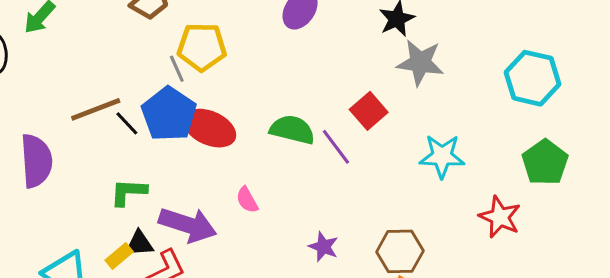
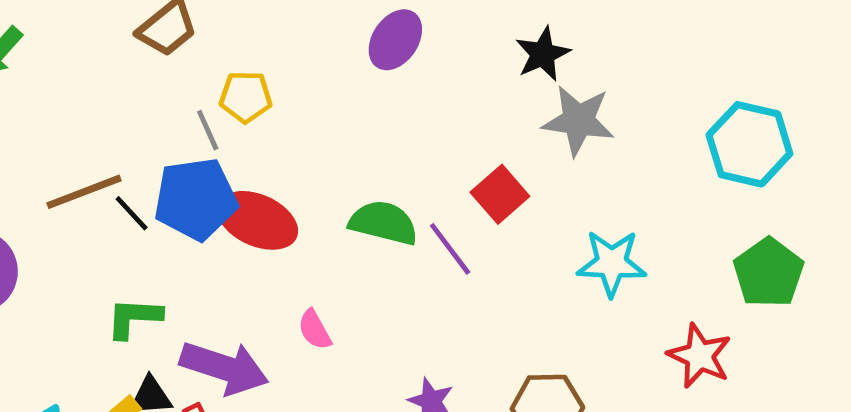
yellow pentagon: (202, 47) -> (246, 97), size x0.7
blue pentagon: (169, 114) -> (196, 199), turned 30

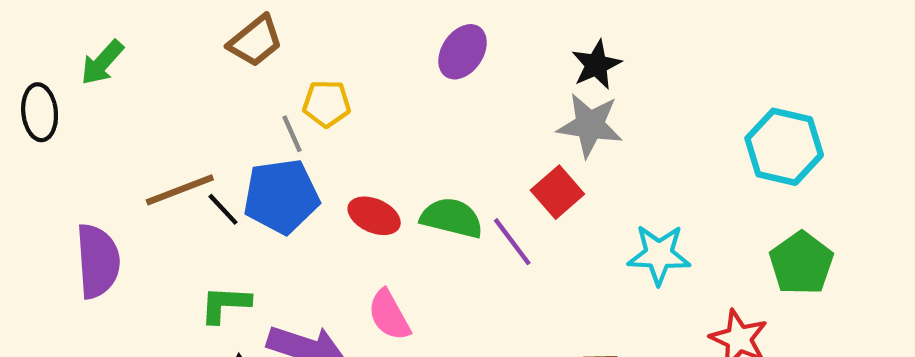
gray star: (578, 121) -> (590, 125), moved
red ellipse: (258, 220) -> (374, 216), moved, size x0.7
pink semicircle: (315, 330) -> (389, 315), size x1.4

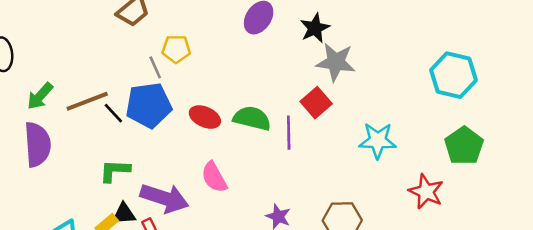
green arrow: (102, 63) -> (40, 96), moved
black star: (596, 65) -> (315, 28), moved
purple line: (512, 242) -> (289, 133), turned 36

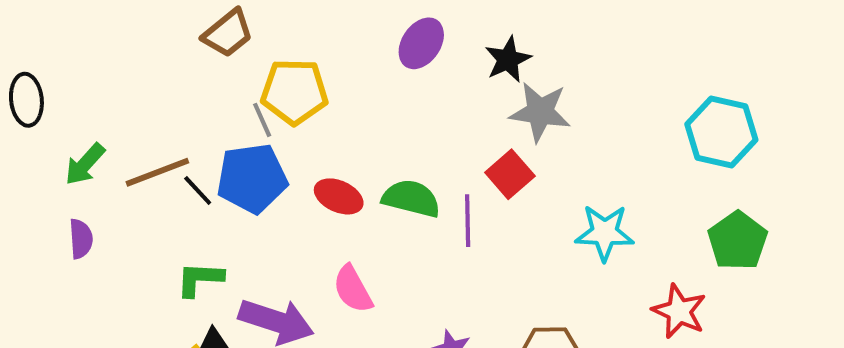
yellow pentagon: (176, 49) -> (294, 92), size x1.5
purple semicircle: (37, 144) -> (81, 239), size x0.6

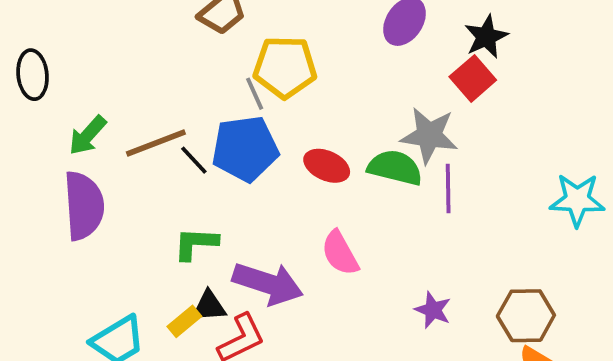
gray star: (540, 112) -> (429, 135), moved
red square: (510, 174) -> (473, 78), moved
purple semicircle: (81, 239) -> (84, 206), size x1.8

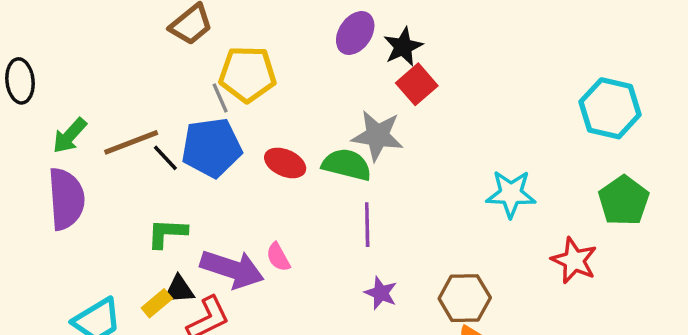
black star: (486, 37) -> (403, 47), moved
purple line: (448, 189) -> (367, 225), moved
pink semicircle: (340, 253) -> (278, 257), moved, size x0.7

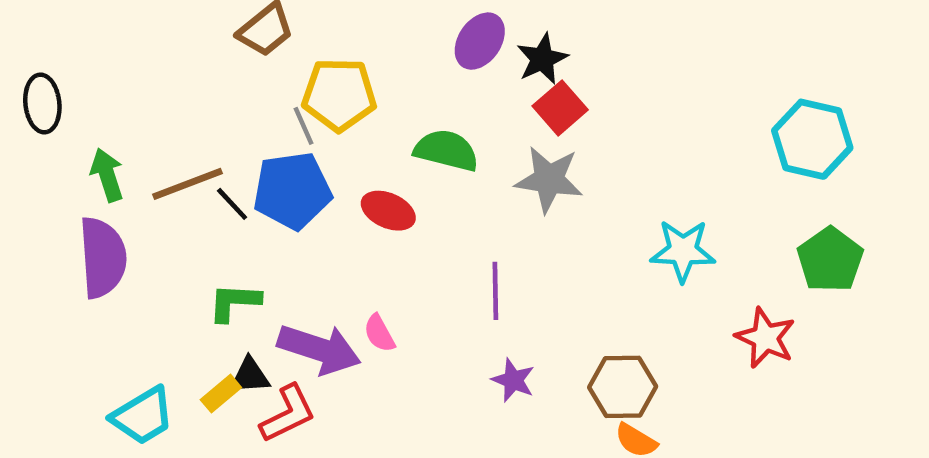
green arrow: (70, 136) -> (107, 175), turned 120
gray star: (377, 136) -> (549, 179), moved
green semicircle: (347, 165) -> (446, 150), moved

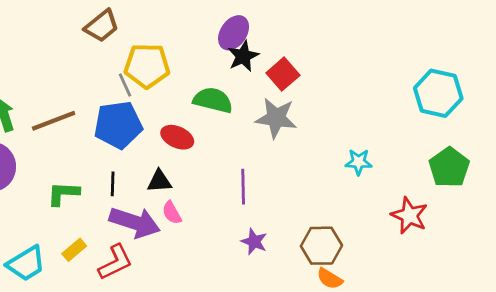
black star: (542, 59) -> (243, 56), moved
black line: (232, 204) -> (113, 184), moved, turned 45
cyan star: (683, 251) -> (359, 162), size x0.7
green L-shape: (234, 302) -> (63, 194), moved
black triangle: (250, 376) -> (159, 181), moved

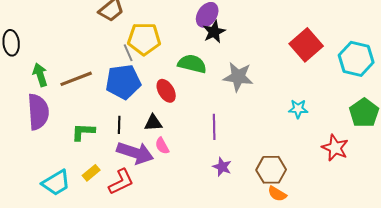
red square: (283, 74) -> (306, 45), moved, size x1.4
red ellipse: (177, 137) -> (166, 91), turned 35

